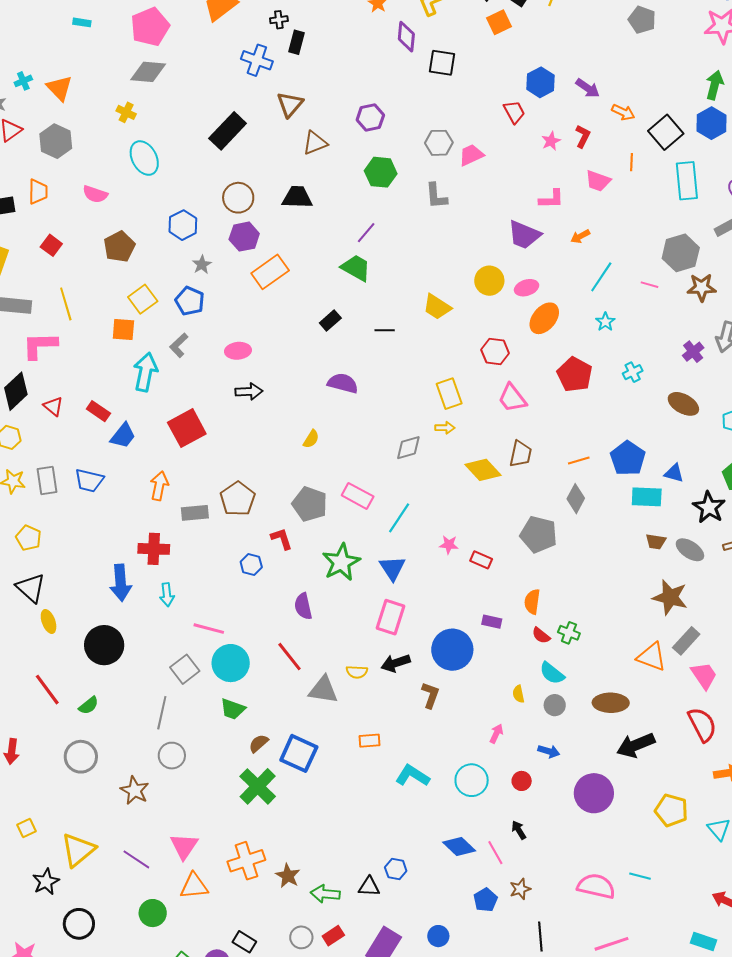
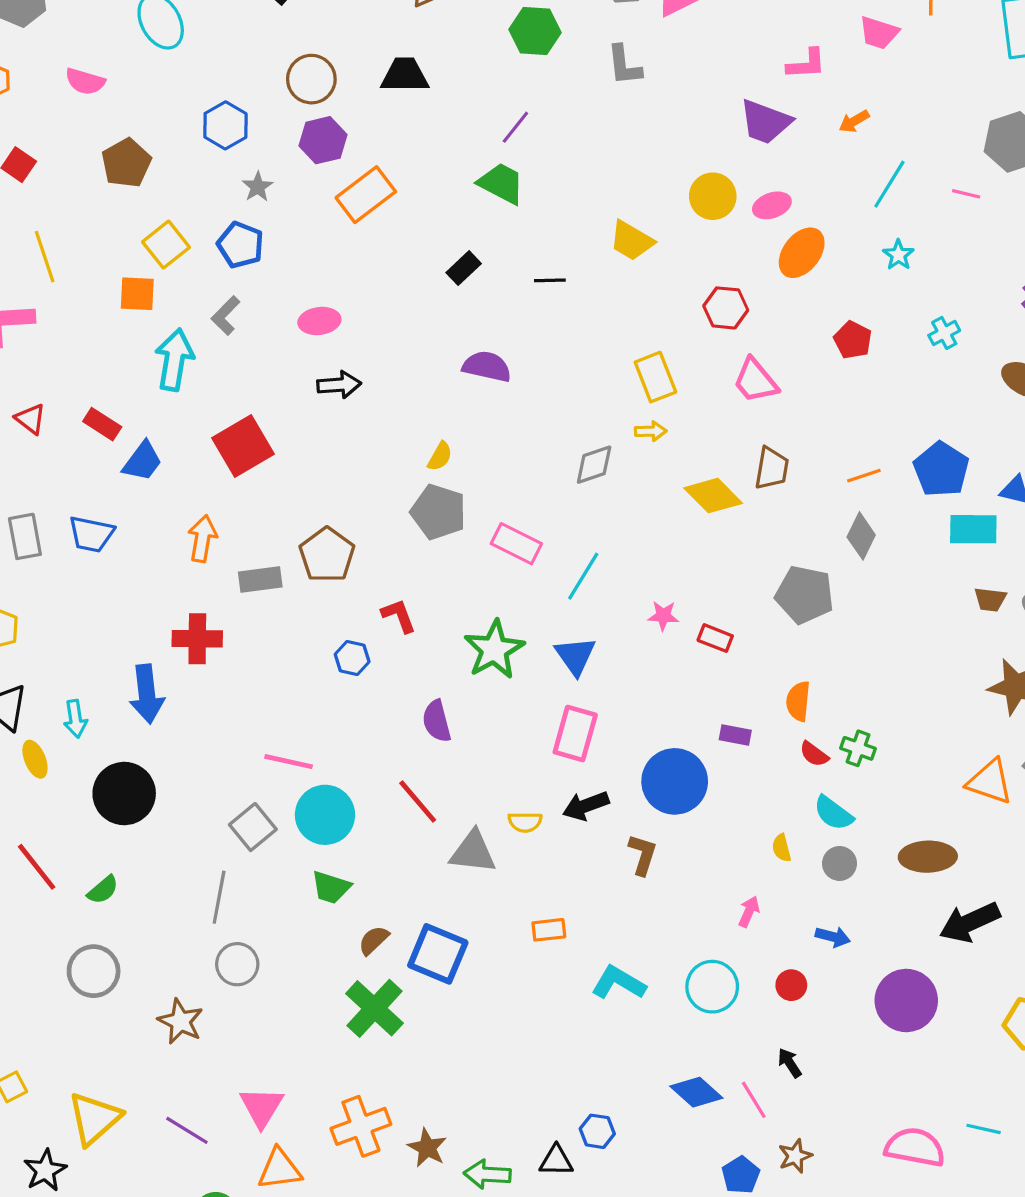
red pentagon: (575, 375) -> (853, 340), size x0.7
gray pentagon: (310, 504) -> (438, 512), moved
cyan arrow: (167, 595) -> (75, 719), moved

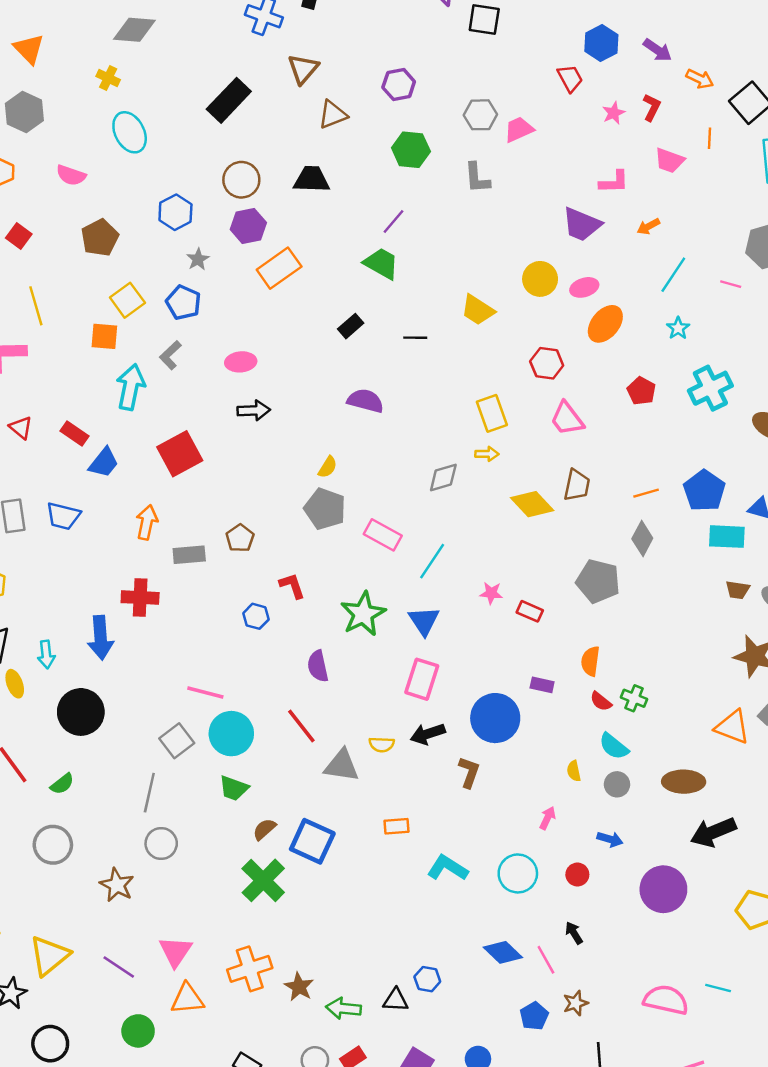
cyan cross: (944, 333) -> (710, 388), size x1.8
brown pentagon: (327, 555) -> (240, 538), size x0.7

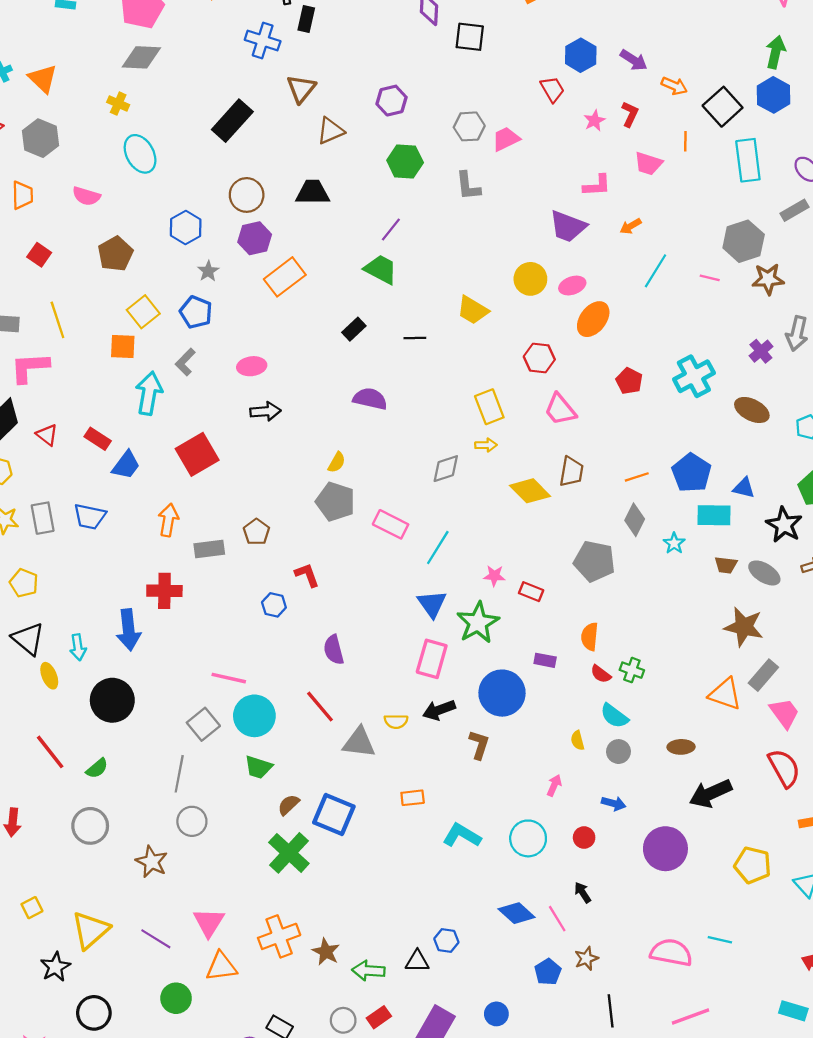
cyan star: (678, 328) -> (674, 543), moved
green star: (363, 614) -> (478, 623), moved
brown ellipse: (684, 782) -> (681, 747), size x0.7

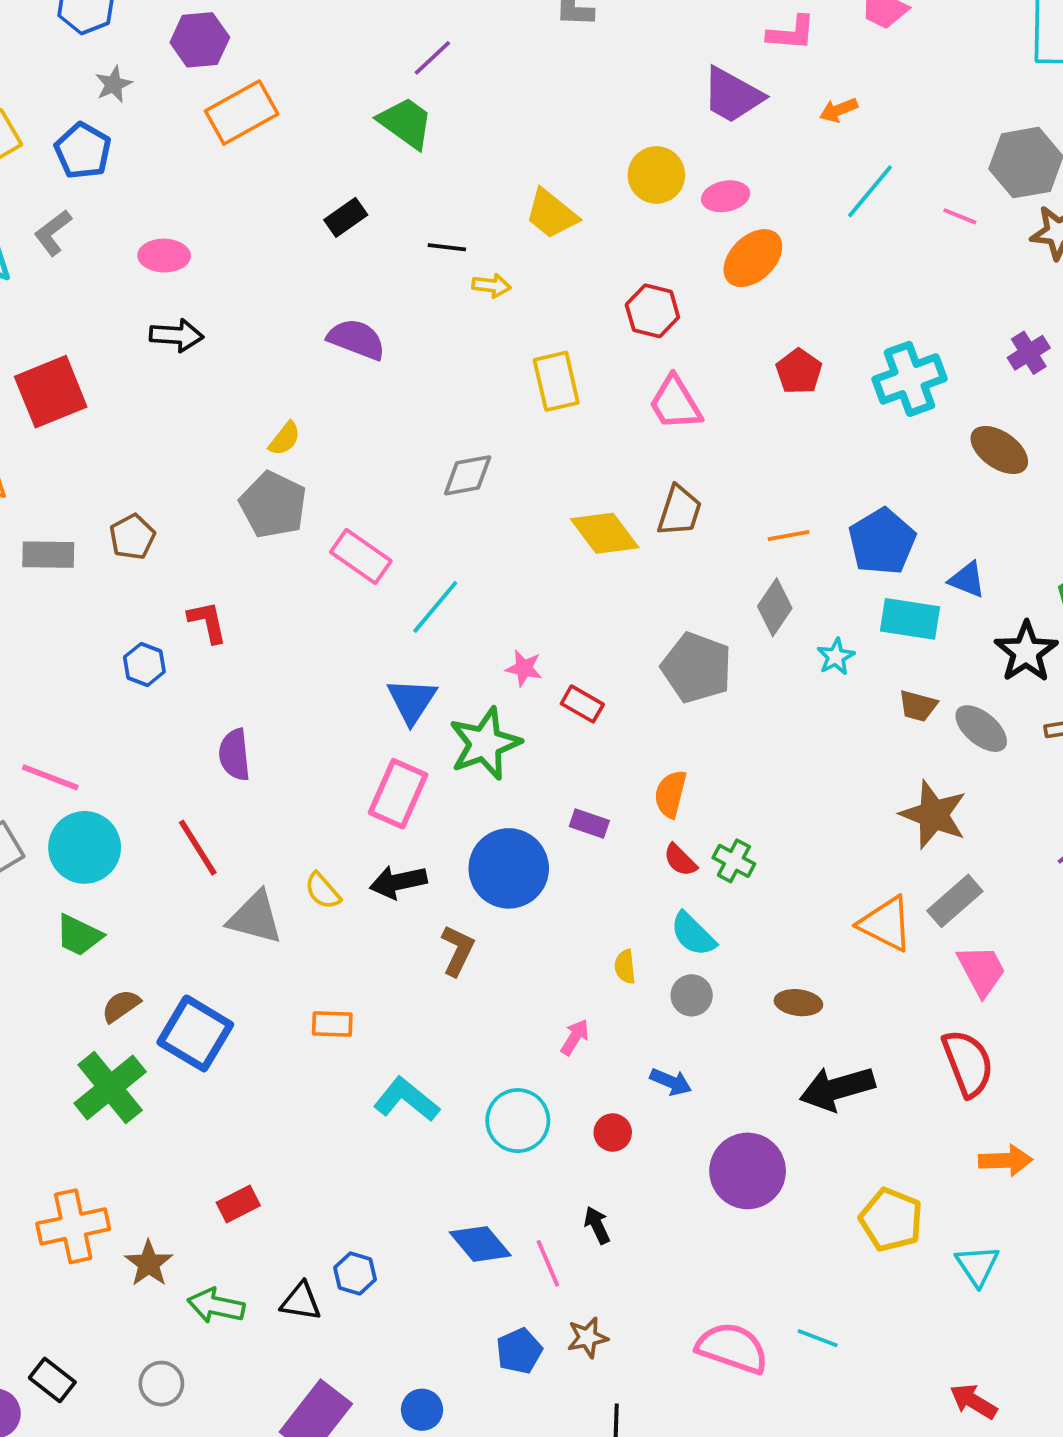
yellow arrow: (486, 445) -> (492, 286), moved
yellow semicircle: (396, 721) -> (323, 891), turned 40
red rectangle: (379, 1017) -> (238, 1204), moved

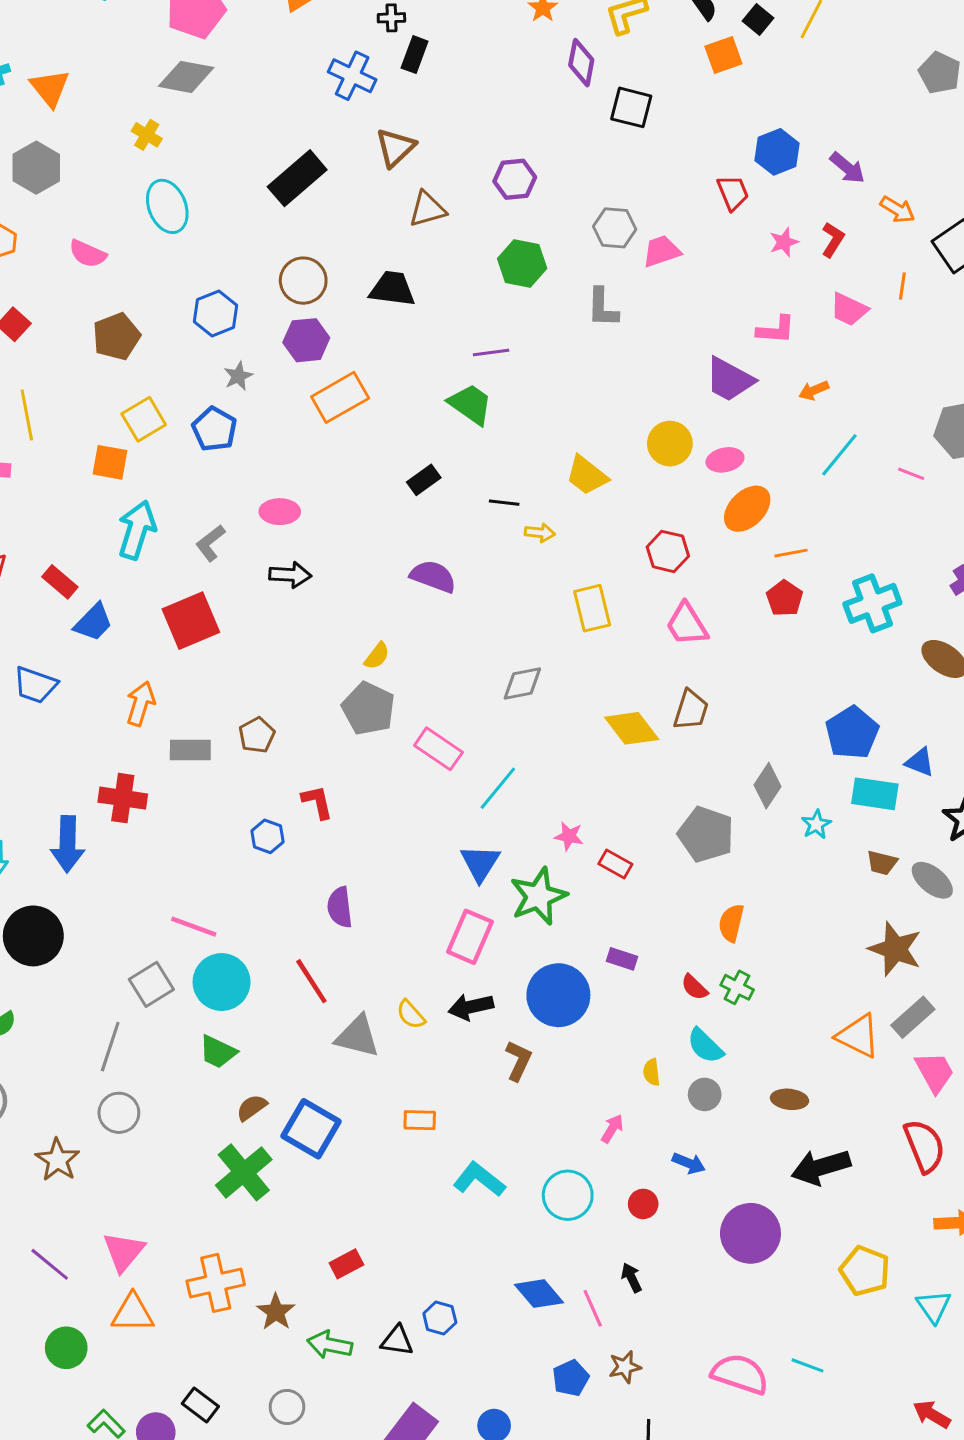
purple line: (432, 58) -> (491, 353), turned 36
gray L-shape: (53, 233) -> (210, 543), moved
orange line: (789, 536) -> (791, 553), moved
orange semicircle: (671, 794) -> (731, 923), moved

